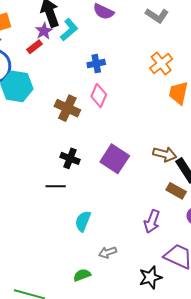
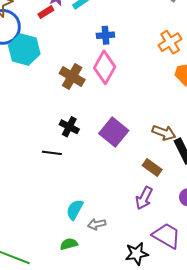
pink diamond: (99, 96) -> (105, 67), size x1.4
brown rectangle: (176, 191) -> (152, 168), moved
cyan semicircle: (83, 221) -> (75, 210), moved

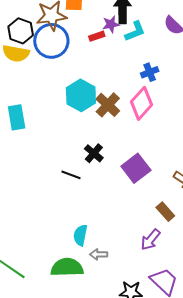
blue cross: (105, 35) -> (150, 72), turned -30
cyan hexagon: (24, 50) -> (81, 95), moved
cyan semicircle: (75, 210) -> (80, 235), turned -30
green semicircle: (69, 244) -> (67, 267), size x1.8

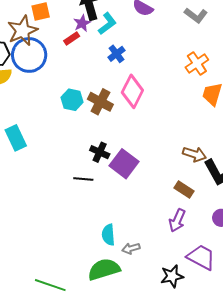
blue cross: (150, 72) -> (116, 54), moved
cyan hexagon: (81, 95) -> (72, 100), size x0.7
purple square: (136, 168) -> (124, 164), moved

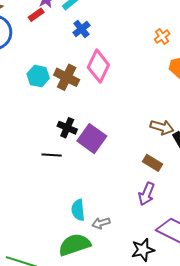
orange cross: (197, 64) -> (162, 37), size x0.7

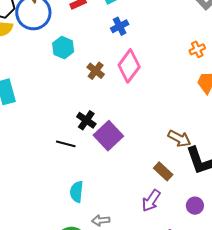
cyan hexagon: (38, 76) -> (63, 48), moved
brown cross: (67, 77) -> (96, 71), size x0.7
cyan semicircle: (78, 210) -> (77, 192), moved

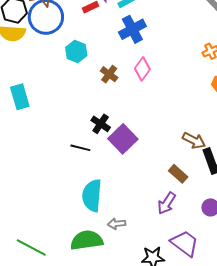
blue cross: (120, 26) -> (132, 29), size x1.5
pink diamond: (129, 66) -> (142, 69), size x0.7
cyan semicircle: (77, 192) -> (92, 195), size x1.5

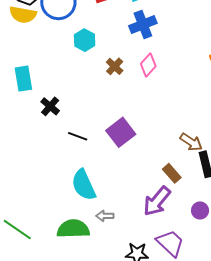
black cross: (101, 124) -> (50, 106), moved
cyan semicircle: (92, 195) -> (84, 185), turned -36
purple arrow: (167, 203) -> (157, 201), size x1.4

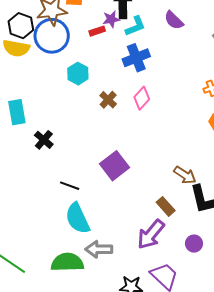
black line: (78, 136) -> (70, 186), moved
gray arrow: (105, 216) -> (99, 249), size x1.5

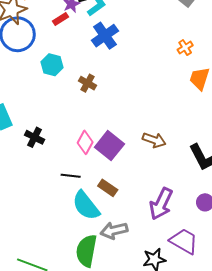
pink diamond: (142, 98) -> (85, 142), moved
brown arrow: (185, 175) -> (154, 140), moved
brown rectangle: (166, 206) -> (108, 188), moved
green semicircle: (67, 262) -> (86, 251), turned -64

